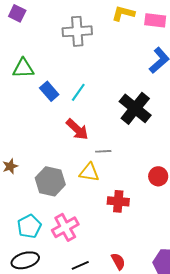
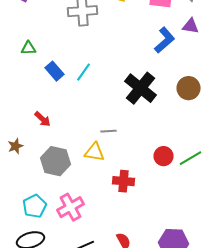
green triangle: (23, 68) -> (28, 48), size x0.7
red arrow: (77, 129) -> (42, 119), moved, size x0.7

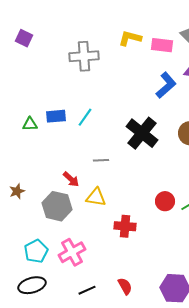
green triangle: (28, 48) -> (30, 124), moved
blue rectangle: (54, 71) -> (56, 116), turned -54
red arrow: (42, 119) -> (71, 179), moved
gray line: (108, 131) -> (101, 160), moved

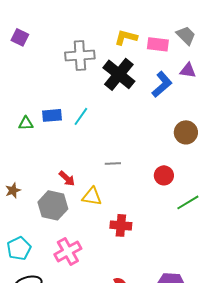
black cross: (142, 133) -> (119, 74), moved
gray line: (101, 160) -> (113, 163), moved
red circle: (165, 201) -> (164, 175), moved
cyan pentagon: (36, 251) -> (19, 248), moved

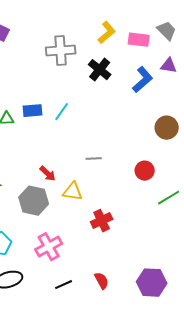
yellow L-shape: (126, 37) -> (107, 33), turned 125
black cross: (119, 74) -> (100, 70), size x0.7
red cross: (121, 225) -> (102, 221), turned -30

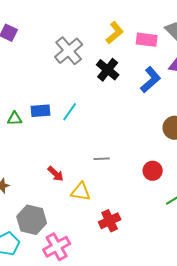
gray cross: (61, 51) -> (69, 51), turned -36
gray hexagon: (34, 201) -> (32, 220), moved

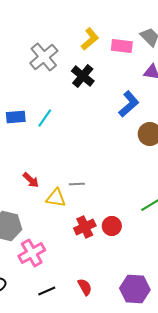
blue L-shape: (151, 80) -> (129, 104), moved
gray line: (102, 159) -> (77, 184), moved
red circle: (153, 171) -> (112, 226), moved

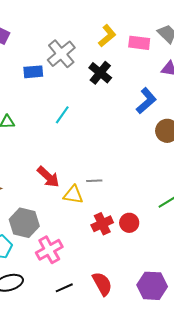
blue rectangle: (16, 117) -> (33, 72), moved
red arrow: (31, 180) -> (48, 177), size x1.4
red semicircle: (85, 287) -> (102, 284), size x1.4

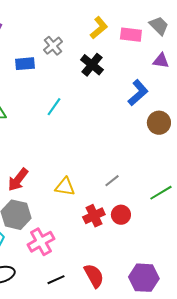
gray cross: (61, 54) -> (53, 46), size x0.7
red arrow: (48, 177) -> (18, 180), moved, turned 85
gray line: (94, 181) -> (112, 181), moved, turned -35

